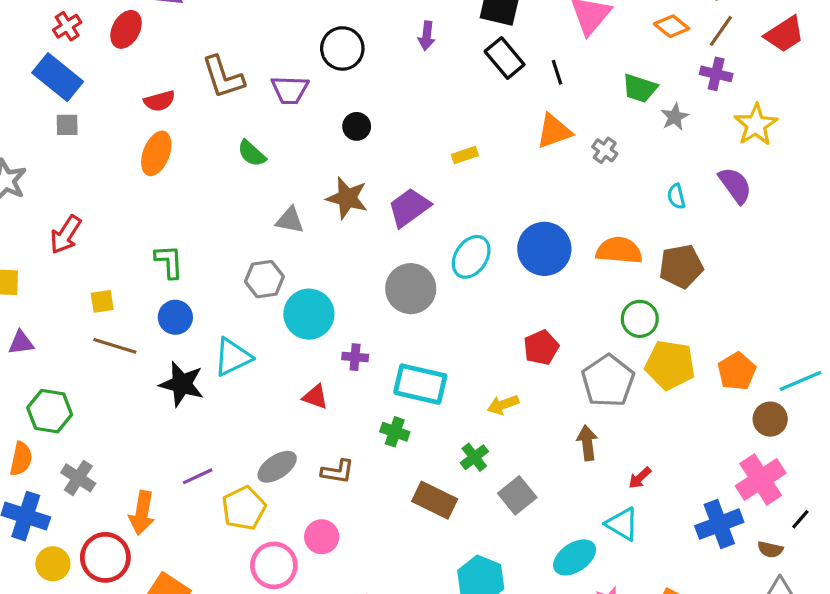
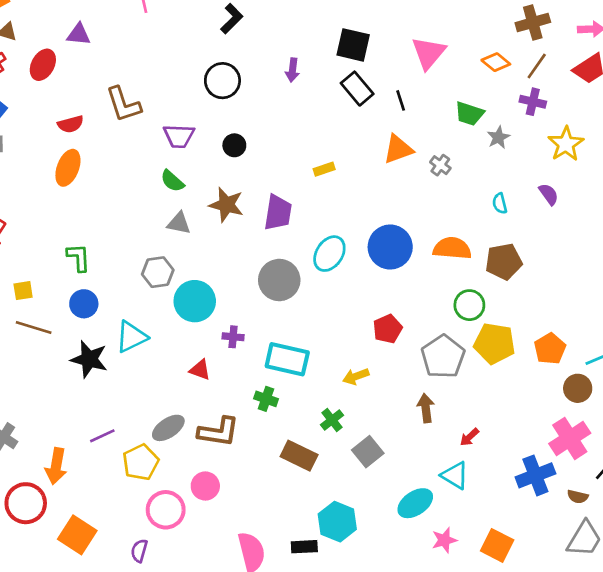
purple trapezoid: (290, 90) -> (179, 136), moved
green semicircle: (252, 153) -> (172, 181), moved
purple semicircle: (735, 185) -> (549, 194), size x0.7
purple trapezoid: (409, 208) -> (278, 213), turned 135
brown L-shape: (338, 472) -> (218, 432), size x1.5

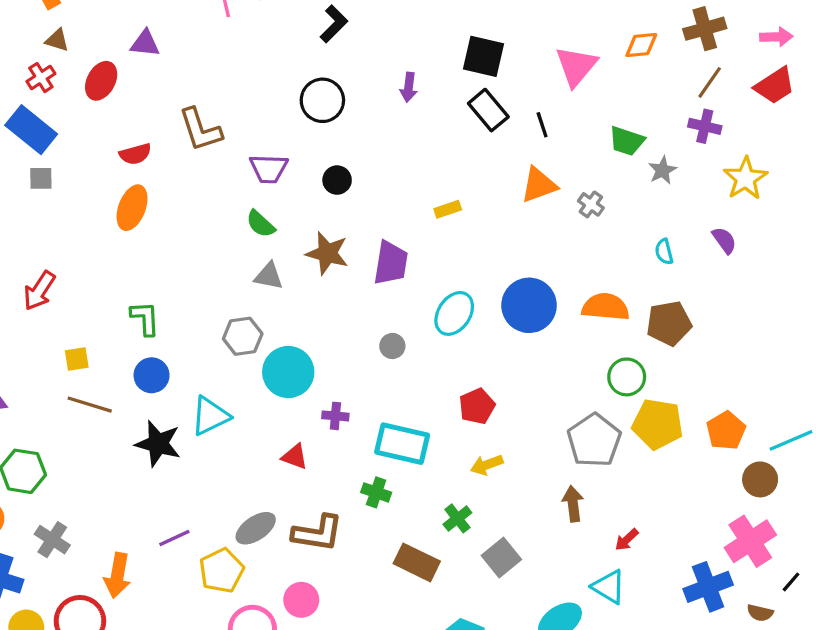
orange diamond: (496, 62) -> (641, 45), moved, turned -44
gray circle: (279, 280) -> (392, 346), size x0.5
red pentagon: (388, 329) -> (477, 406), moved

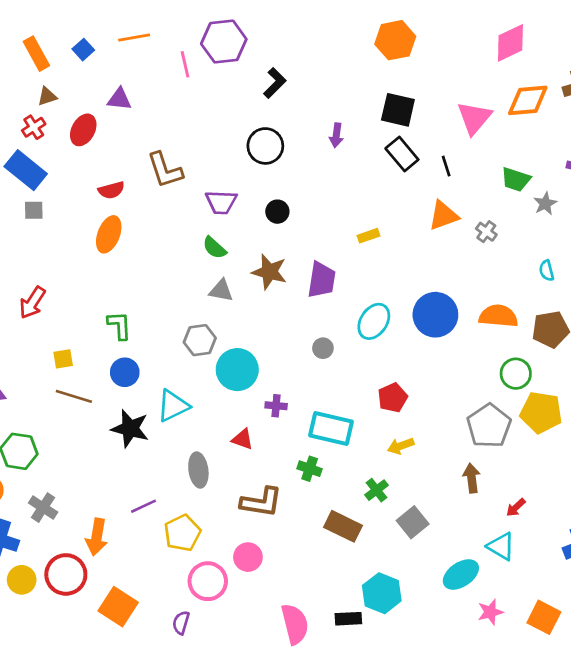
brown triangle: (57, 40) -> (47, 96), turned -35
orange diamond: (641, 45) -> (528, 100), size x1.5
gray ellipse: (256, 528) -> (198, 470), moved, turned -64

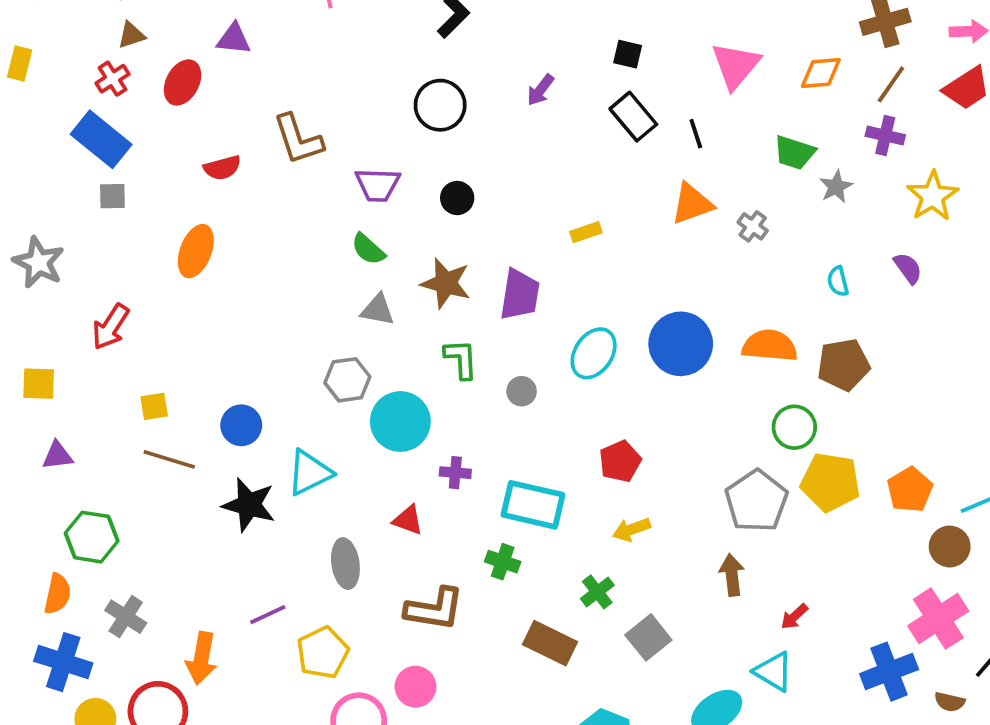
orange diamond: (528, 100) -> (821, 73), moved, size x0.7
black square: (398, 110) -> (628, 54), size x0.6
purple arrow: (336, 135) -> (541, 90), turned 30
orange ellipse: (109, 234) -> (196, 251), moved
green L-shape: (119, 325) -> (461, 359), moved

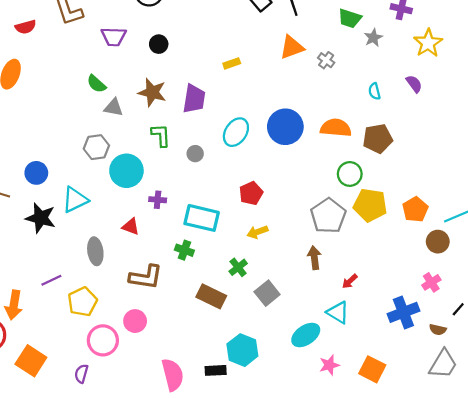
green semicircle: (368, 249) -> (96, 84), moved
pink cross: (938, 618) -> (431, 282), size x0.6

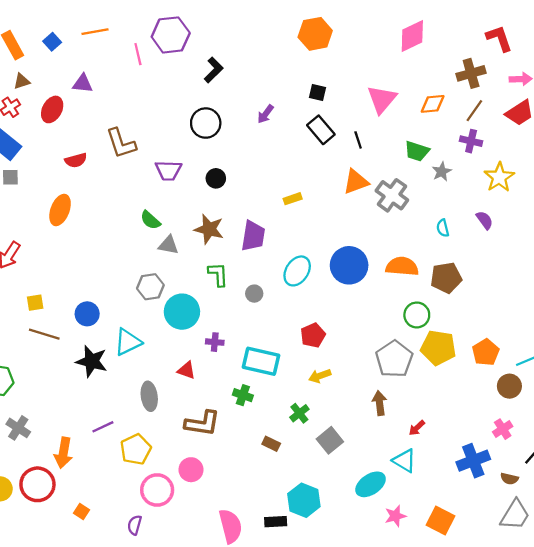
gray cross: (326, 60) -> (392, 195), size x1.8
brown rectangle: (211, 296) -> (271, 444), size x0.6
orange square: (31, 361) -> (81, 511), size x0.5

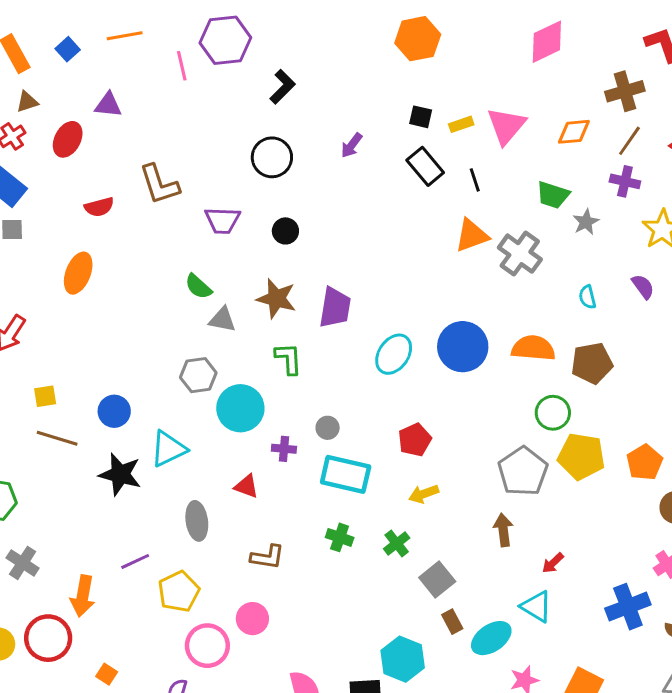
yellow rectangle: (293, 199) -> (461, 124), moved
gray circle: (254, 294) -> (328, 428), moved
green cross: (243, 395) -> (340, 537), moved
brown L-shape: (202, 423) -> (267, 557), size x0.7
brown rectangle: (271, 444) -> (452, 622), moved, turned 36

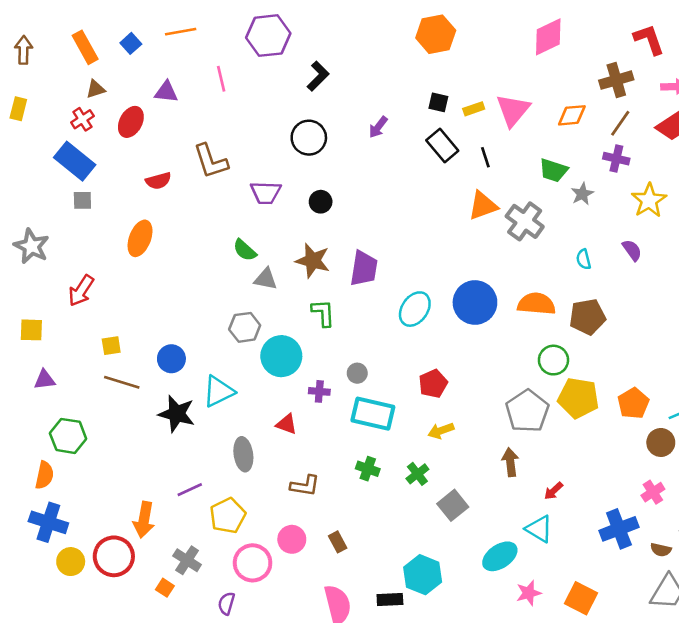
pink line: (182, 66) -> (221, 79), moved
gray cross: (23, 563) -> (187, 560), moved
brown rectangle: (452, 622) -> (338, 542), moved

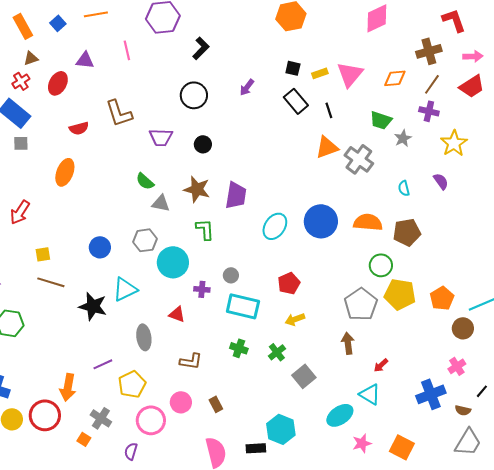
blue circle: (171, 359) -> (100, 247), moved

